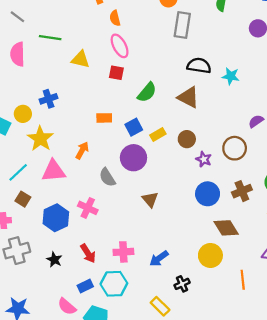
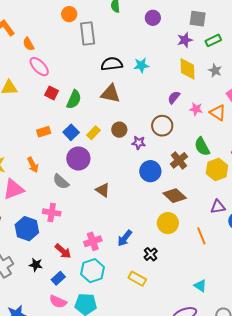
red square: (116, 73) -> (52, 93), moved, turned 32
orange arrow: (82, 150) -> (33, 165), turned 140
blue rectangle: (85, 286) -> (58, 278), moved

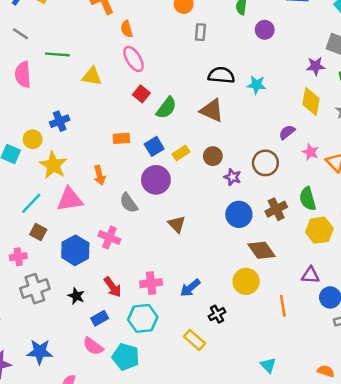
purple circle: (153, 18) -> (265, 30), moved
gray rectangle: (88, 33) -> (200, 32), size x0.6

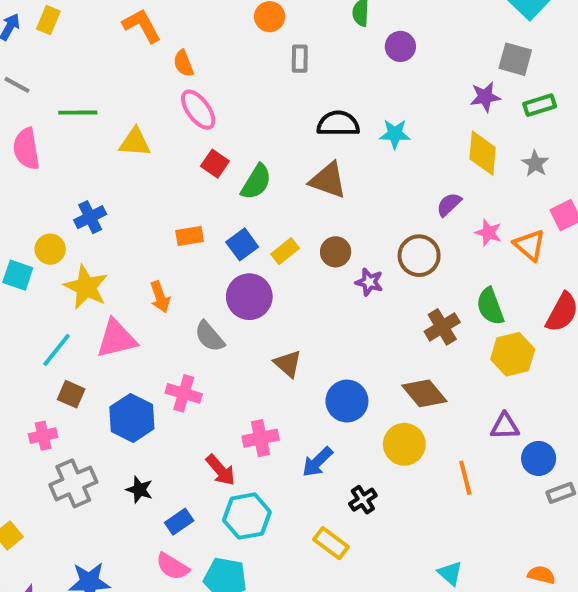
blue circle: (239, 214) -> (347, 401), moved
pink cross: (151, 283) -> (261, 438), moved
red arrow: (113, 287) -> (221, 470), moved

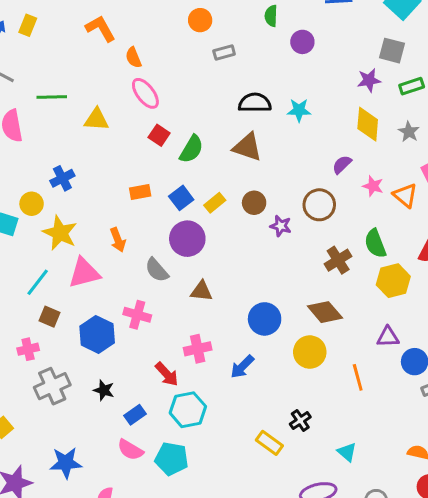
gray rectangle: (300, 59) -> (224, 53), turned 75
brown triangle: (288, 364) -> (201, 291), moved, turned -35
black cross: (363, 500) -> (300, 421), moved
yellow rectangle: (331, 543) -> (269, 443), moved

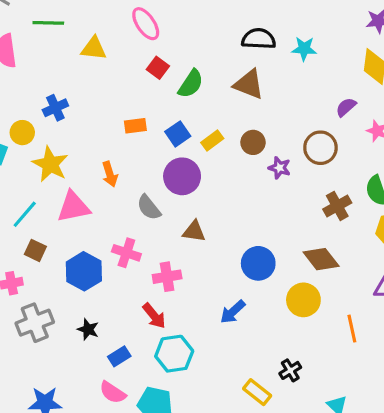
pink cross: (198, 349) -> (167, 277), moved

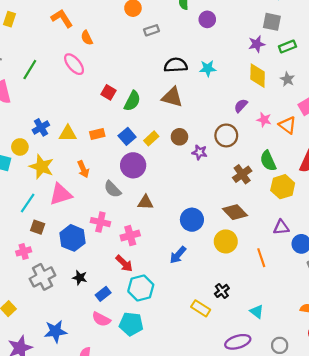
green line: (48, 23) -> (30, 70), turned -54
pink ellipse: (146, 24) -> (74, 64), moved
yellow triangle: (94, 48) -> (68, 134), moved

